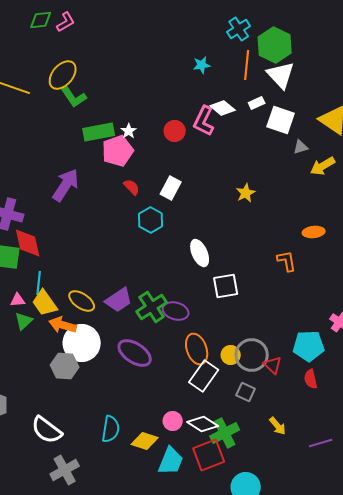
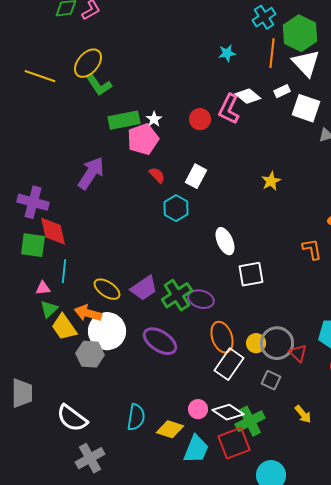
yellow trapezoid: (45, 303) -> (64, 327), moved

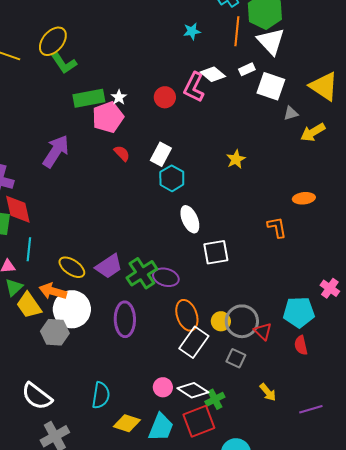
cyan hexagon: (176, 208) -> (172, 178), moved
purple ellipse: (160, 341) -> (125, 319), turned 56
green cross: (250, 421) -> (215, 399), size x0.7
yellow diamond: (170, 429) -> (127, 423), moved

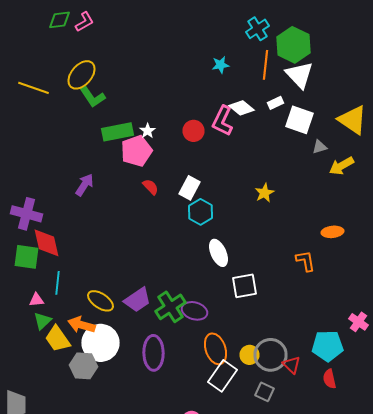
purple arrow: (56, 151) -> (84, 185), size x0.7

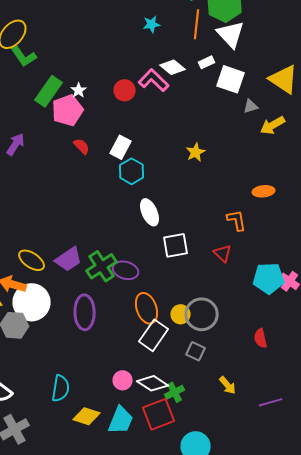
pink L-shape: (222, 121) -> (154, 80), turned 108
green rectangle: (118, 132) -> (49, 91), turned -44
cyan pentagon: (328, 346) -> (269, 278), moved
red triangle: (292, 365) -> (223, 253), moved

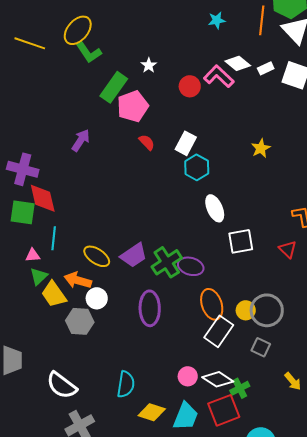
white rectangle: (207, 62) -> (266, 68), moved
white star: (79, 90) -> (149, 65), moved
white circle: (32, 302) -> (97, 298), size x0.6

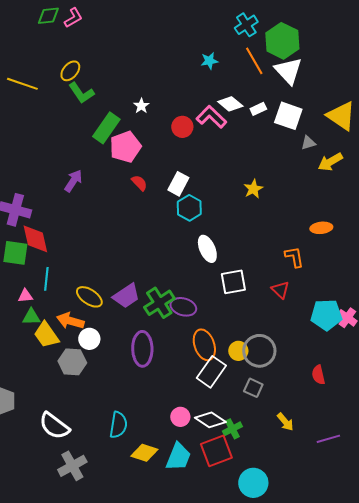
orange line: (262, 20) -> (254, 61), turned -36
yellow ellipse: (78, 30) -> (70, 71), size x0.7
green triangle: (39, 276) -> (31, 317), turned 42

